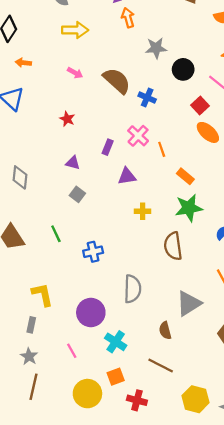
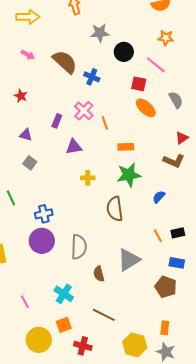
red square: (200, 105) -> (139, 84), turned -35
orange rectangle: (185, 176) -> (126, 147), turned -42
purple circle: (91, 313) -> (42, 241), moved
brown semicircle: (165, 331) -> (99, 274), moved

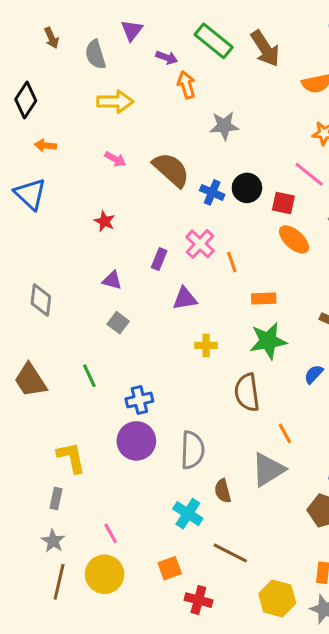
black circle: (124, 52) -> (247, 188), moved
orange line: (158, 236) -> (285, 433), moved
cyan cross: (64, 294) -> (188, 514), moved
yellow circle: (39, 340) -> (105, 574), moved

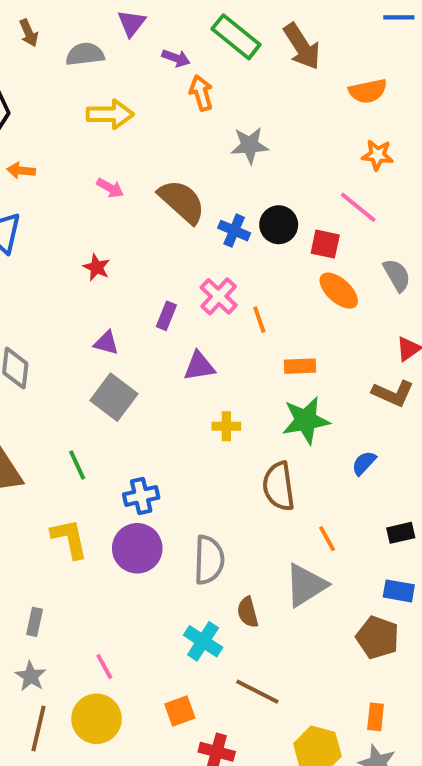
gray semicircle: (95, 55) -> (85, 54), turned 100
gray square: (118, 323) -> (114, 397), size x1.6
yellow L-shape: (71, 458) -> (69, 539), moved

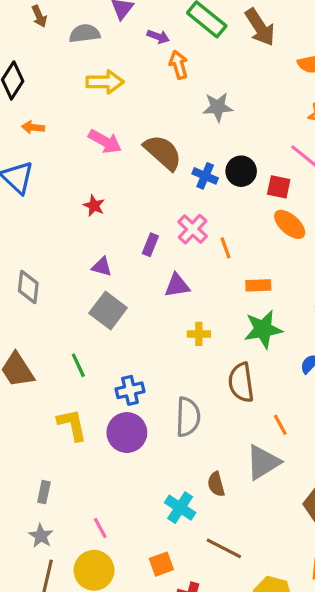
pink arrow: (110, 188) -> (105, 141), size x1.5
gray semicircle: (209, 560) -> (188, 417), moved

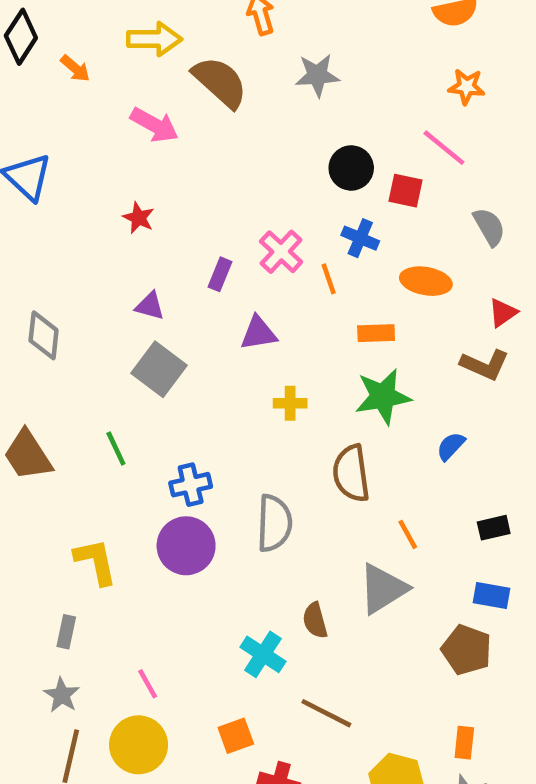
orange arrow: (33, 127) -> (75, 68), moved, turned -145
brown semicircle: (163, 152) -> (220, 82), moved
blue cross: (205, 176) -> (360, 238), moved
orange ellipse: (290, 224) -> (426, 281), moved, turned -32
yellow L-shape: (72, 425) -> (96, 562), moved

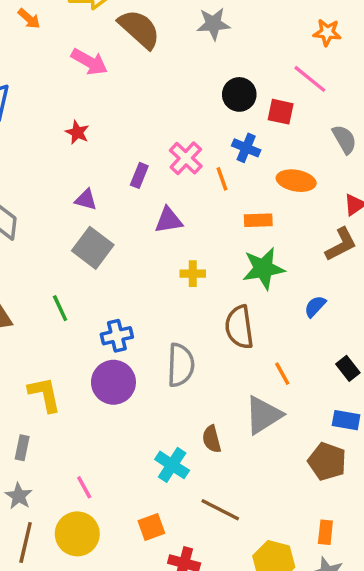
brown L-shape: (485, 365) -> (341, 244), turned -51
black rectangle: (494, 528) -> (348, 368), turned 65

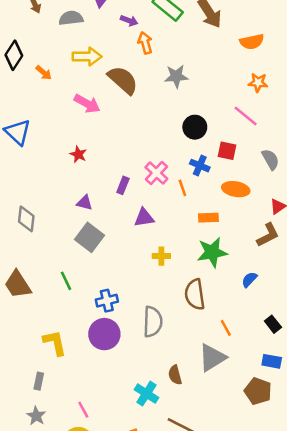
red square: (281, 112) -> (227, 151), moved

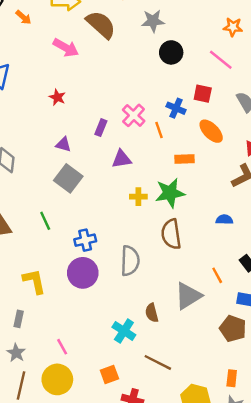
black circle: (195, 127) -> (171, 52), moved
orange ellipse: (236, 189) -> (211, 131), turned 35
green star: (212, 252) -> (170, 193), moved
blue semicircle: (249, 280) -> (224, 220), turned 49
orange line: (226, 328) -> (217, 275), moved

